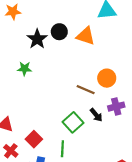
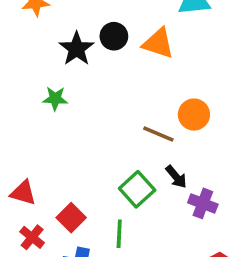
purple cross: (116, 107) -> (203, 203), moved, turned 35

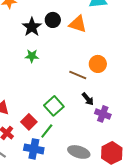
green star: (55, 98) -> (32, 56), moved
green square: (137, 189) -> (54, 106), moved
green line: (119, 234) -> (47, 131), moved, turned 35

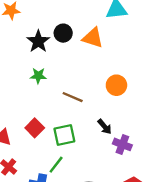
brown line: (78, 75) -> (73, 97), moved
green square: (54, 106) -> (64, 135), turned 30
red square: (29, 122) -> (35, 128), moved

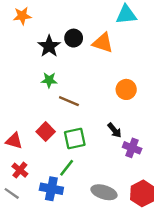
brown line: (73, 97) -> (69, 101), moved

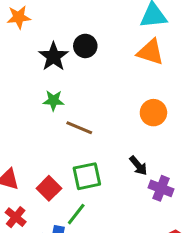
orange triangle: (103, 43) -> (150, 52), moved
red square: (46, 132) -> (49, 188), moved

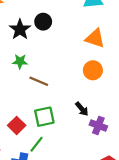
orange triangle: (150, 52) -> (95, 38), moved

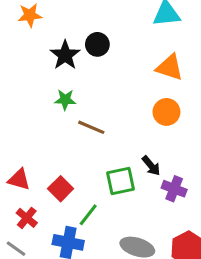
green square: (44, 117) -> (120, 181), moved

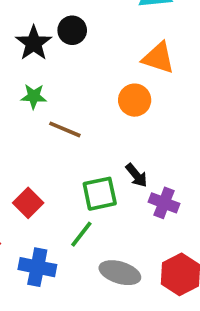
orange circle: (166, 112) -> (135, 100), moved
green line: (88, 215) -> (81, 234), moved

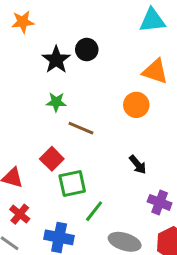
green square: (100, 194) -> (72, 184), moved
red square: (28, 203) -> (52, 159), moved
purple cross: (164, 203) -> (160, 202), moved

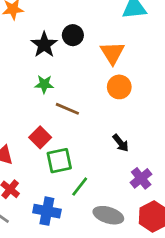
orange triangle: (155, 71) -> (112, 53), moved, turned 40
purple cross: (160, 202) -> (141, 178), turned 30

